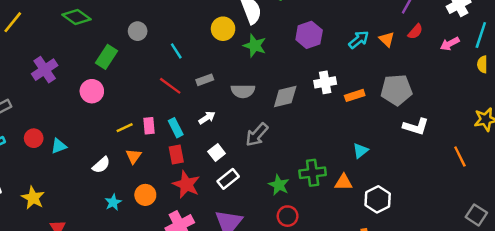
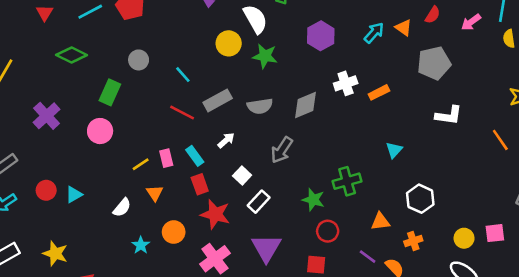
gray rectangle: (205, 80) -> (218, 100), size x1.5
gray pentagon: (396, 90) -> (434, 63), moved
orange triangle: (344, 182) -> (380, 222), moved

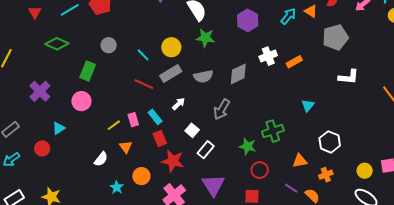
yellow circle: (229, 43) -> (171, 47), moved
cyan triangle: (74, 195) -> (59, 128), moved

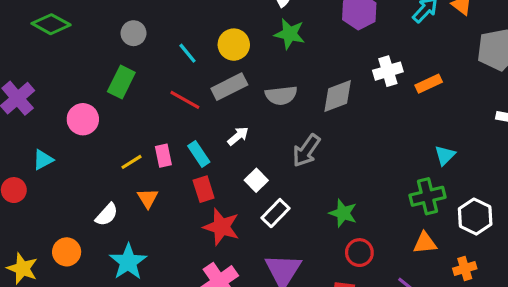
green rectangle: (88, 71) -> (121, 82), moved
green cross: (273, 131) -> (428, 196), moved
orange circle: (141, 176) -> (67, 252), moved
cyan star: (117, 187) -> (128, 262), size x1.6

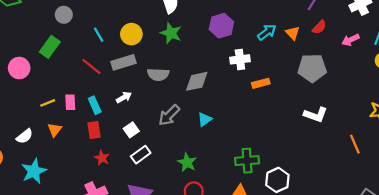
white cross: (388, 71) -> (240, 59), moved
cyan triangle: (445, 155) -> (205, 119), moved
red star: (221, 227) -> (102, 158), size x0.6

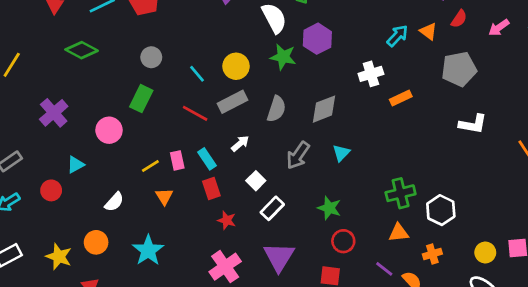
purple hexagon: (221, 26) -> (317, 39), moved
gray semicircle: (158, 74) -> (276, 109), turned -65
white semicircle: (25, 136) -> (114, 202), moved

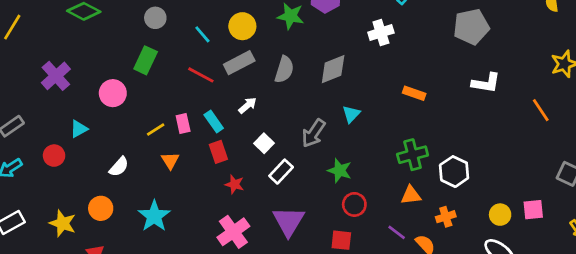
orange rectangle: (401, 98) -> (414, 93), moved, turned 45
gray arrow: (298, 155) -> (313, 133), moved

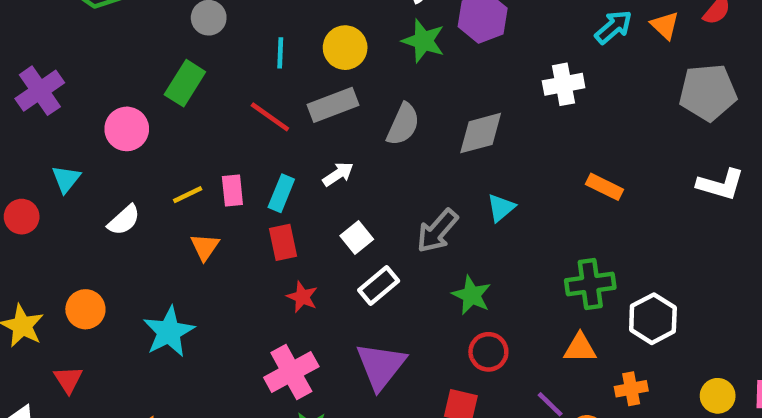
cyan line: (202, 34) -> (280, 53), turned 36
cyan rectangle: (214, 121) -> (281, 193), turned 50
cyan triangle: (79, 129) -> (66, 179), turned -30
white semicircle: (119, 167) -> (124, 220), moved

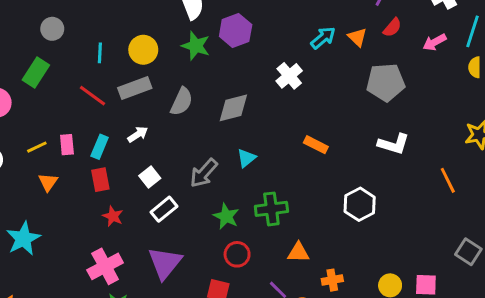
white cross: (564, 84) -> (289, 76), turned -30
green cross: (590, 284) -> (271, 209), moved
white hexagon: (653, 319) -> (360, 204), moved

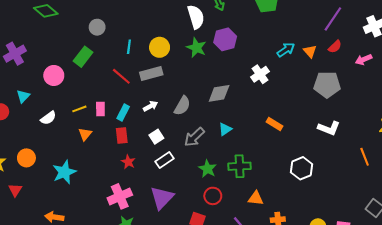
gray semicircle: (182, 102) -> (182, 106), moved

